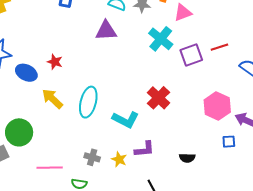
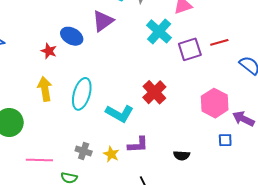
purple triangle: (106, 31) -> (103, 21), turned -35
blue ellipse: (26, 73) -> (72, 36), moved
yellow arrow: (52, 99) -> (45, 89), turned 35

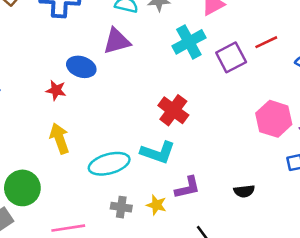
purple triangle: (103, 21) -> (117, 41), turned 30
cyan cross: (159, 31) -> (189, 42), turned 30
red cross: (154, 92) -> (173, 110), moved
cyan ellipse: (82, 94) -> (109, 164), moved, turned 68

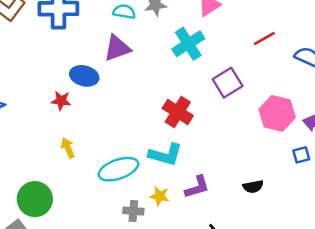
purple square: (231, 57) -> (228, 83), moved
yellow arrow: (59, 138) -> (68, 148), size x0.7
yellow star: (156, 205) -> (160, 196), moved

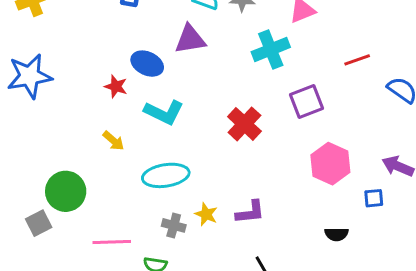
pink hexagon: (277, 113) -> (330, 164), moved
yellow arrow: (68, 148) -> (114, 141), turned 144
cyan L-shape: (165, 155) -> (164, 112), moved
black semicircle: (253, 187) -> (336, 234), moved

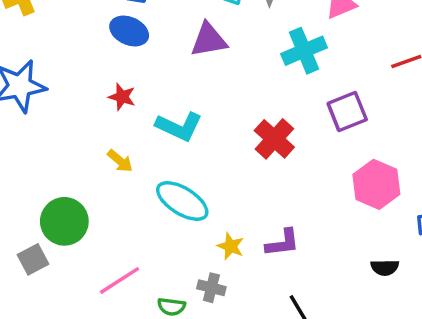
blue ellipse: (147, 64) -> (129, 31), moved
cyan ellipse: (166, 175) -> (182, 201), turned 42
gray cross: (174, 225) -> (211, 288), moved
pink line: (112, 242) -> (120, 280), turned -30

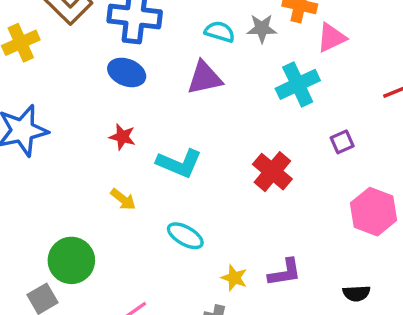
purple square: (347, 111) -> (342, 142), size x0.6
cyan ellipse: (182, 201) -> (185, 236), size x0.7
black semicircle: (385, 268) -> (356, 293), moved

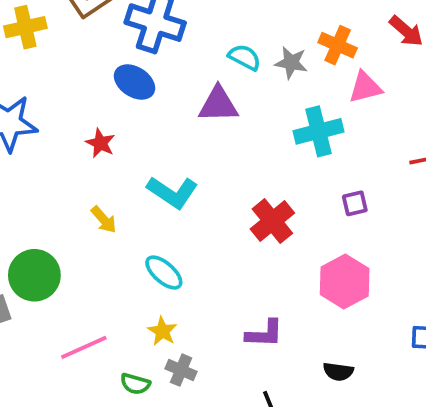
red star: (122, 137) -> (100, 143), moved
pink hexagon: (374, 212) -> (345, 282), moved
yellow star: (234, 278) -> (162, 331), moved

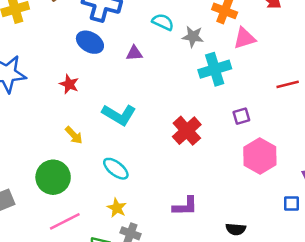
gray star: (291, 63) -> (193, 37), moved
purple triangle: (218, 104) -> (134, 53), moved, size x0.6
green circle: (34, 275) -> (53, 177), moved
pink hexagon: (345, 282) -> (260, 156), moved

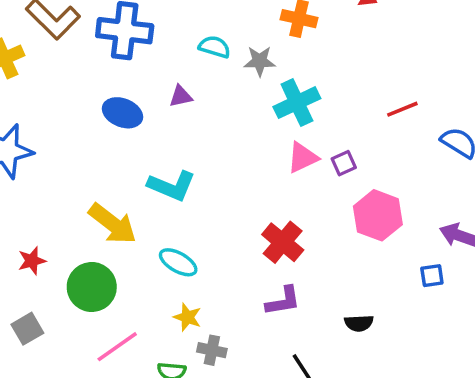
pink triangle: (244, 38) -> (303, 158), moved
blue ellipse: (90, 42) -> (122, 113), moved
red star: (69, 84) -> (32, 261), moved, turned -30
red cross: (187, 131) -> (283, 242), moved
yellow arrow: (74, 135) -> (112, 224), size x1.8

